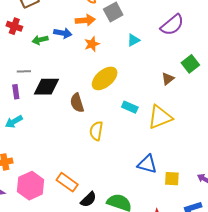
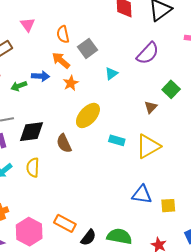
orange arrow: (85, 20) -> (61, 60), turned -126
yellow semicircle: (96, 131) -> (33, 168), moved

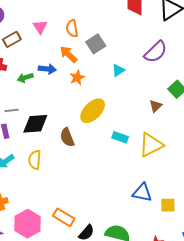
pink triangle: (28, 25) -> (40, 27), moved

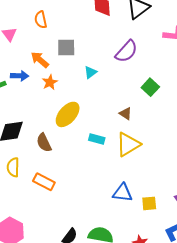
orange semicircle: (72, 28) -> (41, 20), moved
gray square: (96, 44) -> (66, 47), turned 36
brown triangle: (156, 106) -> (126, 113), moved, turned -40
orange rectangle: (64, 217) -> (44, 182), moved

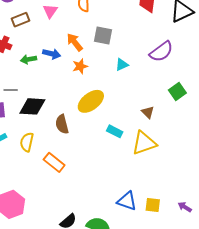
blue triangle: (123, 193) -> (127, 201), moved

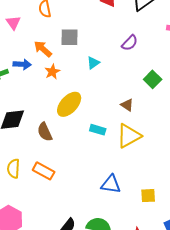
purple semicircle: (161, 52) -> (130, 43), size x0.7
yellow semicircle: (27, 142) -> (14, 169), moved
blue triangle: (127, 201) -> (111, 184), moved

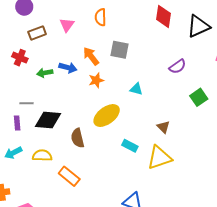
cyan triangle: (93, 63) -> (136, 89), moved, turned 40
green square: (153, 79) -> (199, 97), moved
yellow semicircle: (14, 169) -> (42, 156), moved, turned 78

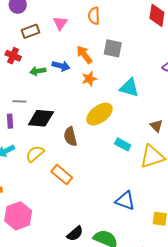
cyan triangle: (136, 89) -> (129, 88), size x1.5
yellow semicircle: (42, 156) -> (35, 154), turned -42

